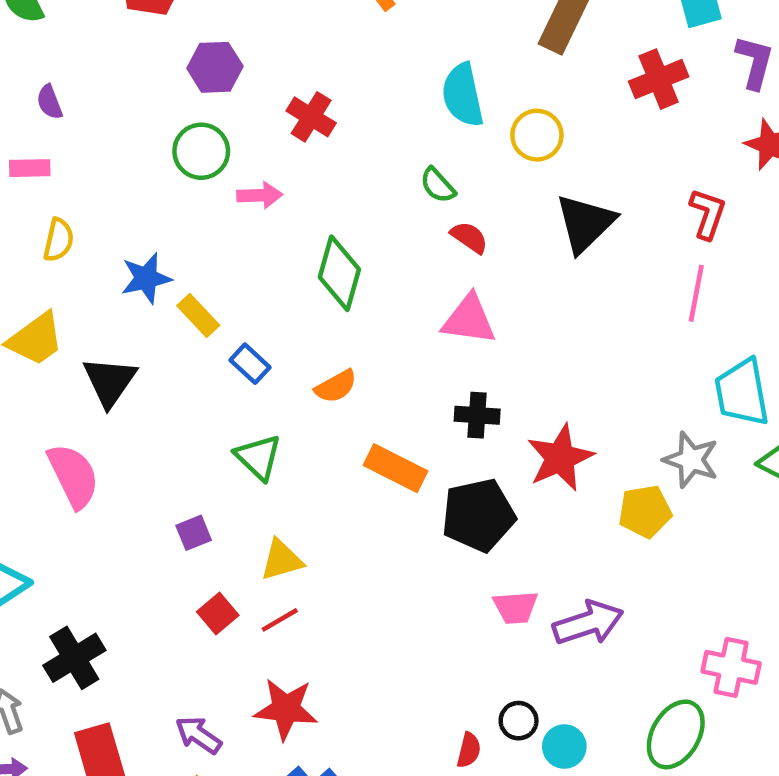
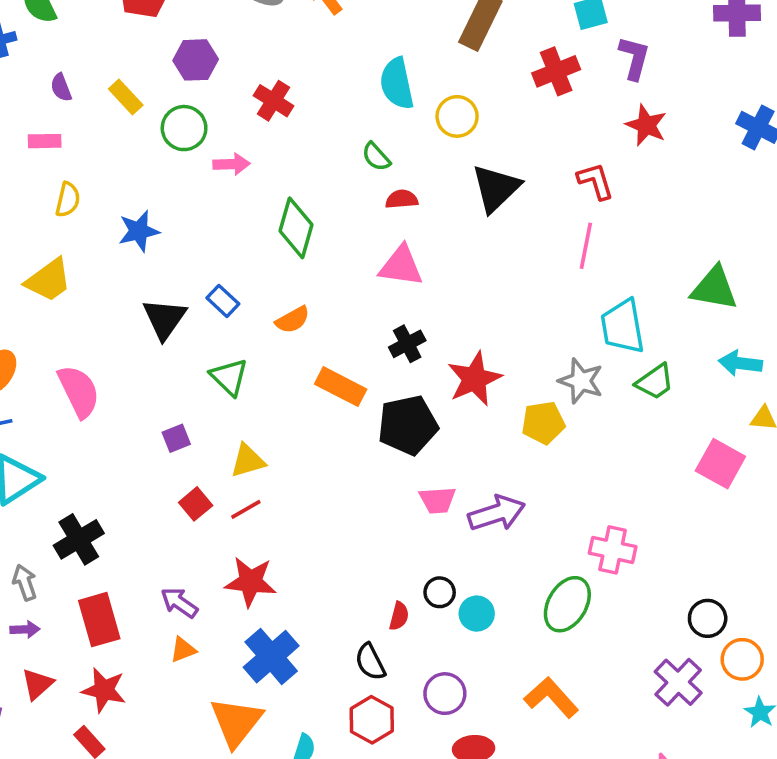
red L-shape: (708, 214) -> (595, 181), turned -36
red semicircle: (469, 237) -> (402, 199), turned -40
yellow rectangle: (198, 315) -> (126, 97), moved
black triangle: (110, 381) -> (164, 319), moved
black cross: (477, 415) -> (407, 344), turned -32

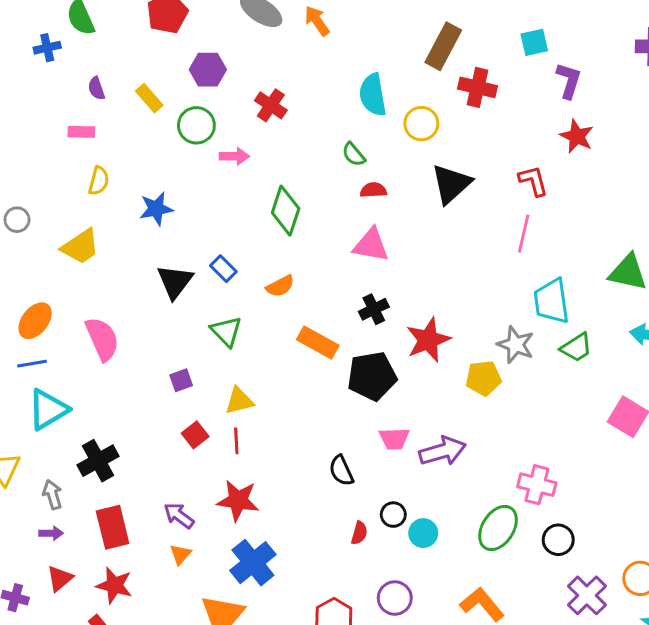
red cross: (556, 71) -> (478, 87), moved, turned 33
red line: (246, 509) -> (236, 441), turned -65
black circle: (708, 618) -> (558, 540), moved
orange triangle: (183, 650) -> (181, 554), turned -30
black semicircle: (370, 662) -> (341, 471), moved

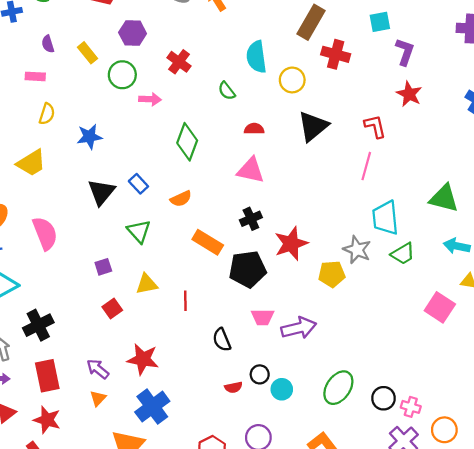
green semicircle: (354, 154) -> (227, 91), moved
red line: (236, 441) -> (185, 301), moved
pink cross: (537, 485) -> (411, 407), moved, size x0.7
red semicircle: (359, 533) -> (233, 387), turned 60

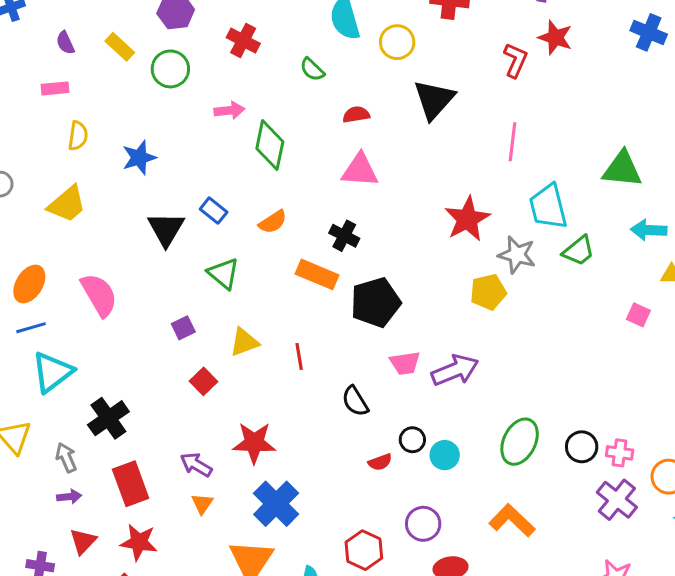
pink arrow: (150, 99) -> (229, 110), moved
red L-shape: (375, 126) -> (515, 60), moved, turned 45
black cross: (251, 219) -> (344, 236), moved, turned -30
red star: (291, 244) -> (467, 219), moved
pink square: (440, 307) -> (638, 315), size x0.6

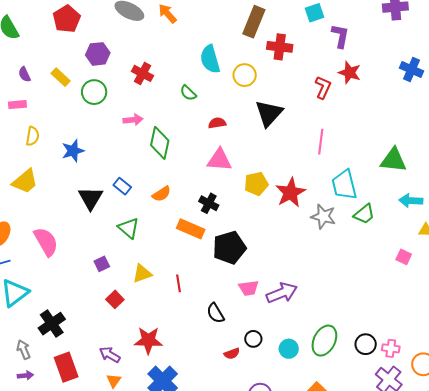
yellow pentagon: (488, 292) -> (256, 184), moved
cyan circle: (445, 455) -> (289, 349), moved

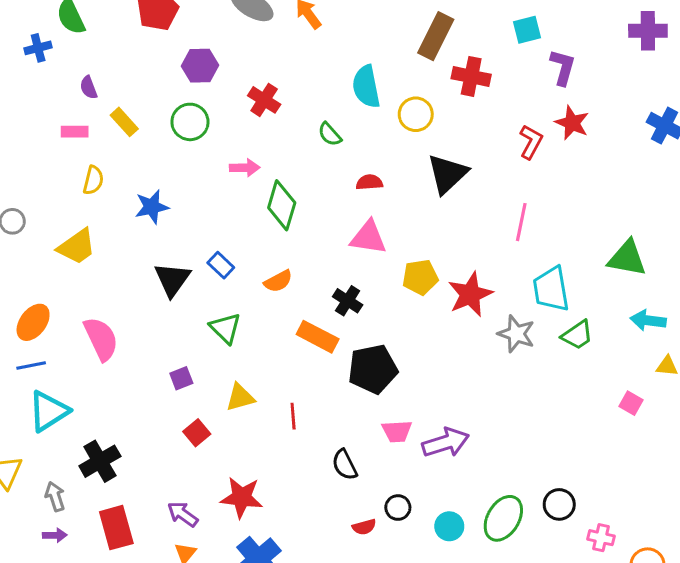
yellow rectangle: (61, 77) -> (124, 122), moved
black circle: (366, 344) -> (559, 504), moved

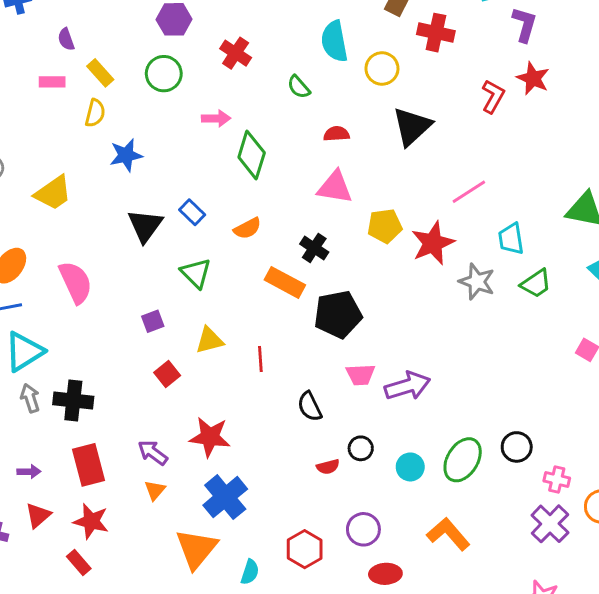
yellow semicircle: (93, 180) -> (95, 113), moved
pink line: (521, 222) -> (469, 192), moved, turned 45
cyan trapezoid: (551, 289) -> (511, 239), size x0.7
black cross: (100, 461) -> (73, 401), turned 36
gray arrow: (55, 496) -> (30, 398), moved

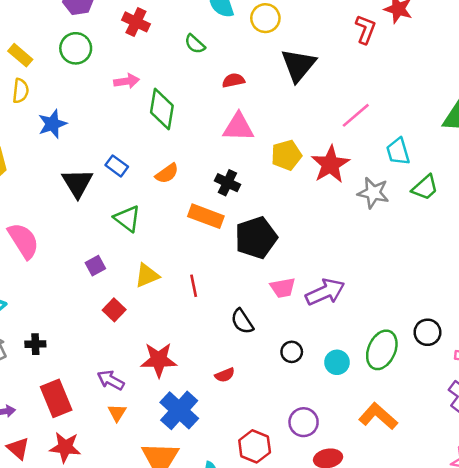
black cross: (73, 401) -> (35, 344), size x0.6
red semicircle: (328, 467) -> (225, 375), moved
red triangle: (38, 515) -> (18, 448), turned -30

